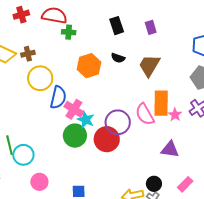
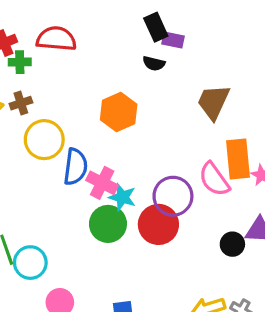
black rectangle: (117, 26) -> (156, 27), moved
purple rectangle: (151, 27) -> (173, 40), moved, turned -56
green cross: (69, 32) -> (20, 62), moved
black semicircle: (118, 58) -> (154, 63), moved
black circle: (154, 184) -> (232, 244), moved

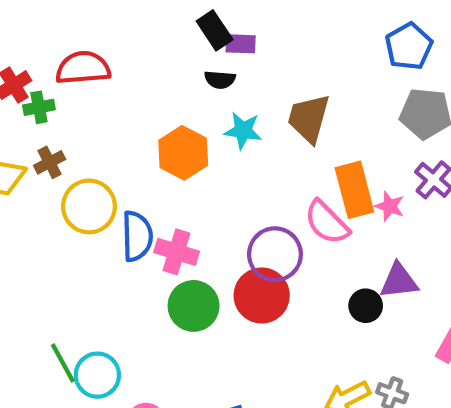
cyan star: (122, 197) -> (243, 131), moved

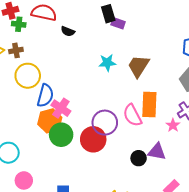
black semicircle: (220, 80) -> (68, 31), moved
cyan star: (243, 131) -> (107, 63), turned -30
orange hexagon: (183, 153) -> (50, 121), moved
pink star: (390, 206) -> (173, 125), moved

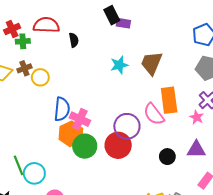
black semicircle: (68, 31) -> (74, 40), turned -112
yellow circle: (28, 76) -> (40, 77), moved, size x0.7
purple triangle: (157, 152) -> (196, 150), moved

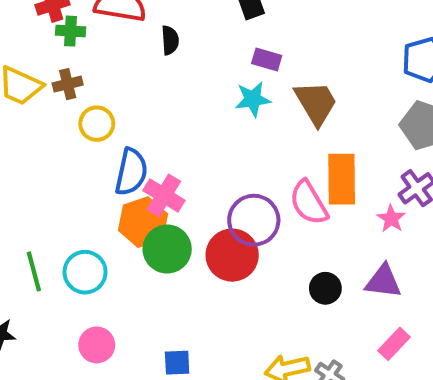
purple rectangle: (123, 23) -> (267, 59), moved
brown trapezoid: (152, 63) -> (316, 103), turned 120
yellow circle: (40, 77) -> (97, 124), moved
cyan circle: (34, 173) -> (85, 272), moved

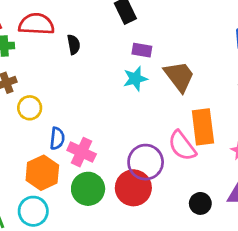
blue semicircle: (131, 172) -> (57, 138), size x0.7
orange hexagon: (143, 222) -> (42, 173), moved

